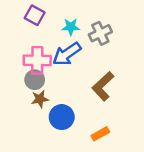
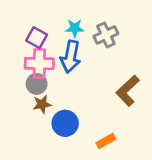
purple square: (35, 15) -> (37, 38), moved
blue arrow: (67, 54) -> (71, 57), turned -44
brown L-shape: (103, 86) -> (128, 91), moved

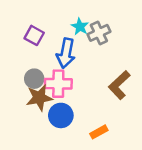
cyan star: (75, 28) -> (80, 27), moved, turned 30
pink cross: (39, 64) -> (58, 84), moved
brown star: (42, 104) -> (39, 98), size x1.5

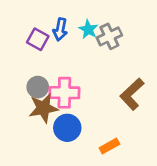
blue arrow: (66, 53) -> (60, 29), moved, size x0.7

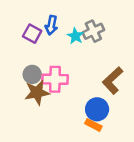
cyan star: (88, 29) -> (75, 36), moved
blue circle: (67, 128) -> (97, 109), moved
orange rectangle: (109, 146) -> (93, 125), turned 56

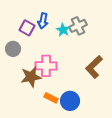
gray circle: (32, 74) -> (13, 49), moved
blue circle: (97, 109) -> (70, 101), moved
orange rectangle: (93, 125) -> (51, 98), moved

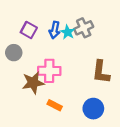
blue arrow: (43, 21) -> (55, 30), moved
brown L-shape: (94, 67) -> (101, 72), turned -40
blue circle: (70, 101) -> (93, 109), moved

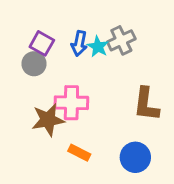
gray circle: (14, 53) -> (34, 64), moved

